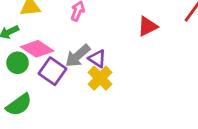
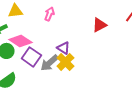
gray arrow: (78, 56) -> (49, 63), moved

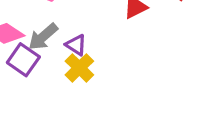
gray arrow: (49, 63) -> (43, 37), moved

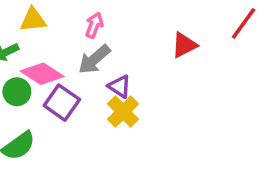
gray arrow: (43, 37) -> (94, 59), moved

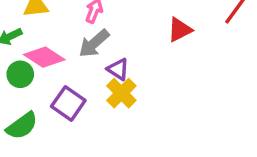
purple square: (62, 103) -> (68, 103), moved

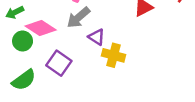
yellow cross: (121, 93) -> (113, 55), moved, turned -30

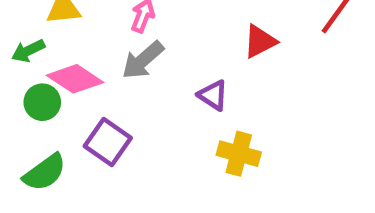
purple triangle: (97, 37) -> (213, 95), moved
yellow cross: (113, 55) -> (239, 154), moved

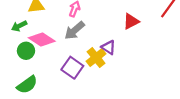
purple square: (108, 142) -> (72, 68), moved
yellow cross: (239, 154) -> (96, 58), moved, turned 36

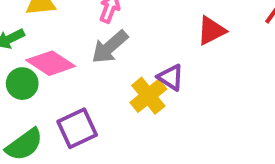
purple square: (72, 68) -> (77, 128), moved, turned 30

